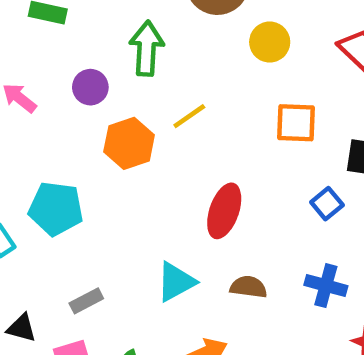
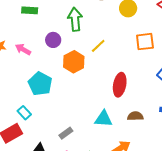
cyan pentagon: (56, 209) -> (40, 84), moved, turned 30
cyan triangle: (176, 282) -> (103, 119), turned 42

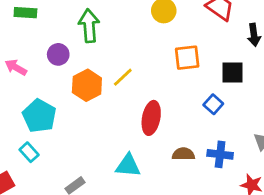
yellow line: (98, 46) -> (123, 77), moved
cyan rectangle: (24, 113) -> (29, 152), moved
brown semicircle: (135, 116) -> (183, 154), moved

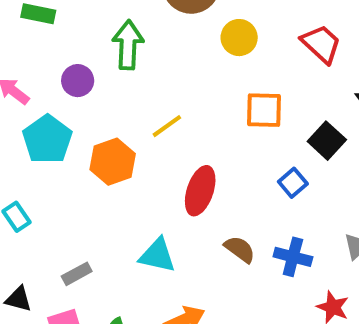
black square: (233, 73) -> (327, 141), turned 35
orange hexagon: (87, 85) -> (113, 162), moved
cyan pentagon: (39, 116) -> (47, 139), moved
brown semicircle: (183, 154) -> (240, 249), turned 30

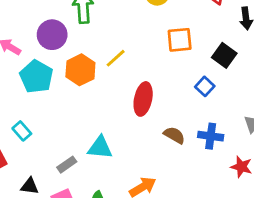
purple circle: (78, 81) -> (52, 35), size x1.4
orange hexagon: (113, 162) -> (80, 70), moved
cyan triangle: (157, 255) -> (100, 148), moved

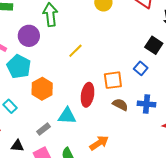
orange square: (180, 40) -> (113, 80), moved
orange hexagon: (80, 70) -> (42, 89), moved
red ellipse: (143, 99) -> (88, 95), moved

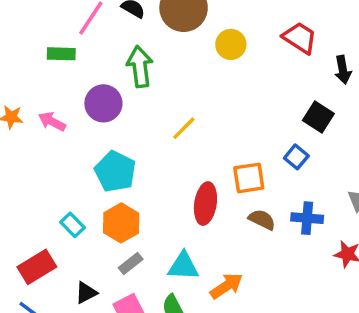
cyan pentagon: (19, 67) -> (115, 171), moved
orange hexagon: (42, 89) -> (121, 223), moved
cyan triangle: (67, 116) -> (183, 266), moved
black triangle: (17, 146) -> (86, 293), turned -32

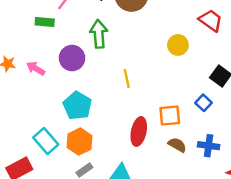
yellow circle: (231, 44) -> (178, 45), moved
yellow line: (184, 128) -> (127, 78), turned -60
cyan rectangle: (73, 225) -> (46, 141), size x1.5

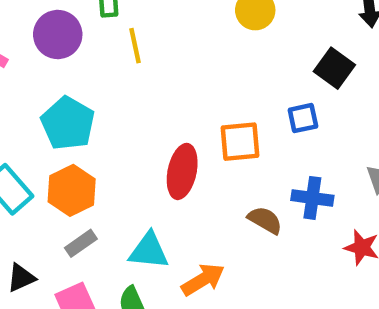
yellow line: (127, 78) -> (135, 46), moved
blue square: (204, 103) -> (303, 118), turned 35
brown semicircle: (177, 145) -> (265, 220), moved

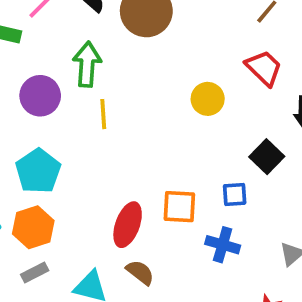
blue cross: (312, 198) -> (223, 245), moved
brown semicircle: (265, 220) -> (140, 272), moved

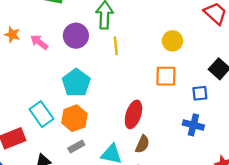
yellow circle: (208, 99) -> (172, 41), moved
orange square: (179, 207) -> (166, 76), moved
brown semicircle: (140, 272) -> (142, 144), turned 78

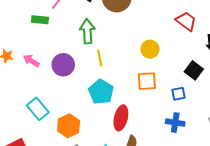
purple circle: (76, 36) -> (63, 65), moved
cyan pentagon: (76, 83) -> (101, 92), moved
cyan rectangle: (41, 114) -> (38, 109), moved

